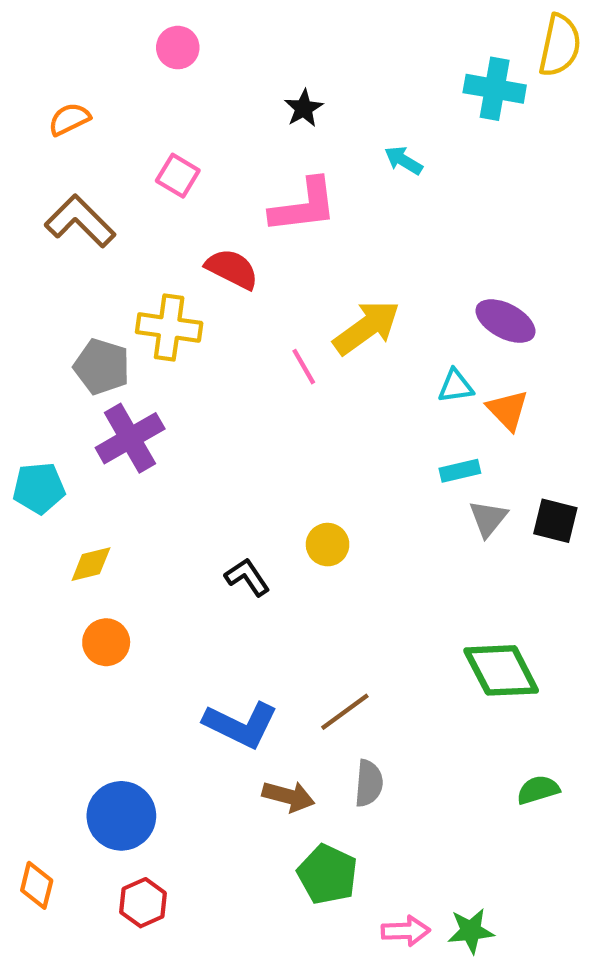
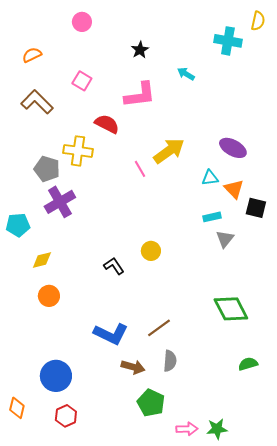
yellow semicircle: (560, 45) -> (258, 21), size x0.7
black square: (555, 521) -> (256, 208), moved

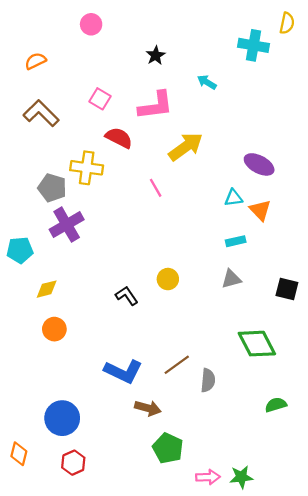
pink square: (82, 81) -> (100, 99), moved
yellow arrow: (169, 151) -> (186, 147), moved
black square: (256, 208) -> (287, 289), moved
gray triangle: (225, 239) -> (231, 279), moved, turned 36
gray semicircle: (170, 361) -> (208, 380), moved

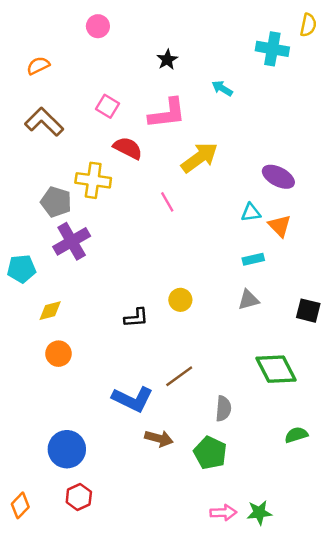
black L-shape: (127, 296) -> (136, 318), turned 120
brown line: (177, 365) -> (179, 376), moved
green pentagon: (168, 448) -> (210, 453), moved
orange diamond: (19, 454) -> (20, 505), moved, turned 30

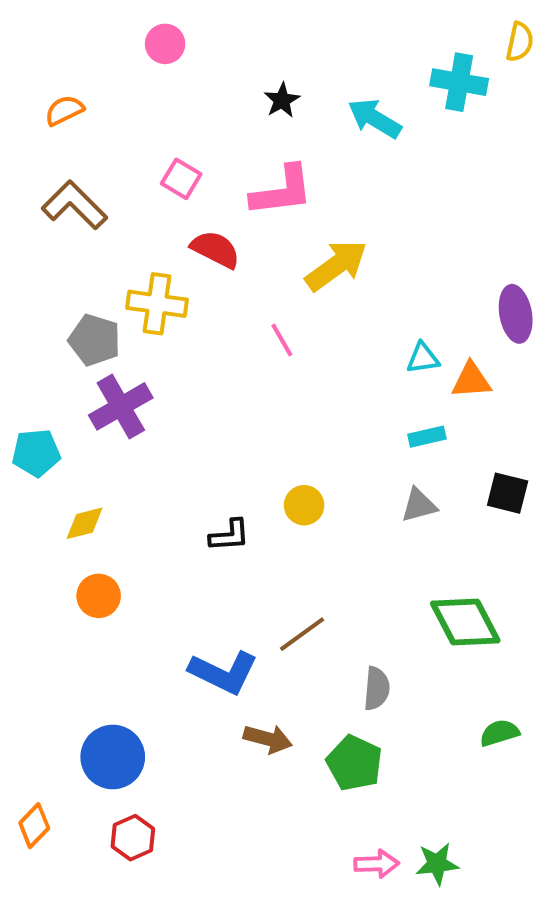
cyan arrow: (222, 88) -> (375, 118), moved, size x1.5
purple ellipse: (278, 177) -> (516, 314), moved, turned 52
orange triangle: (280, 226) -> (471, 380), turned -50
black square: (308, 311) -> (508, 493), moved
orange diamond: (20, 505) -> (34, 826), moved

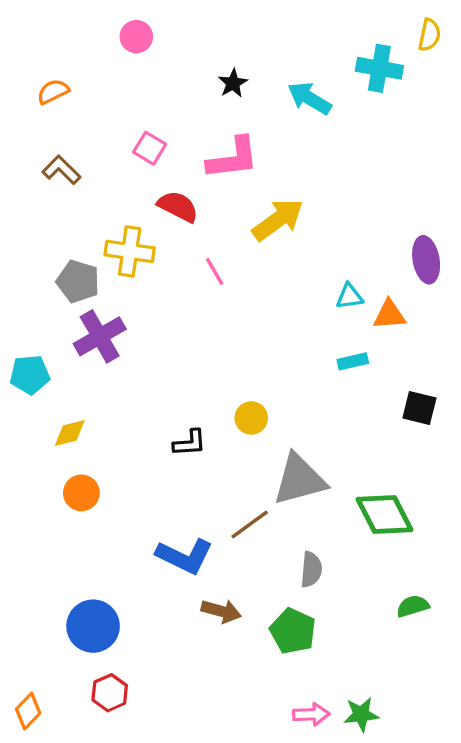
brown L-shape: (74, 205) -> (61, 170), size x0.7
pink line: (282, 340) -> (215, 271), moved
gray triangle: (419, 505) -> (300, 480), moved, size x1.8
orange diamond: (34, 826) -> (28, 711), moved

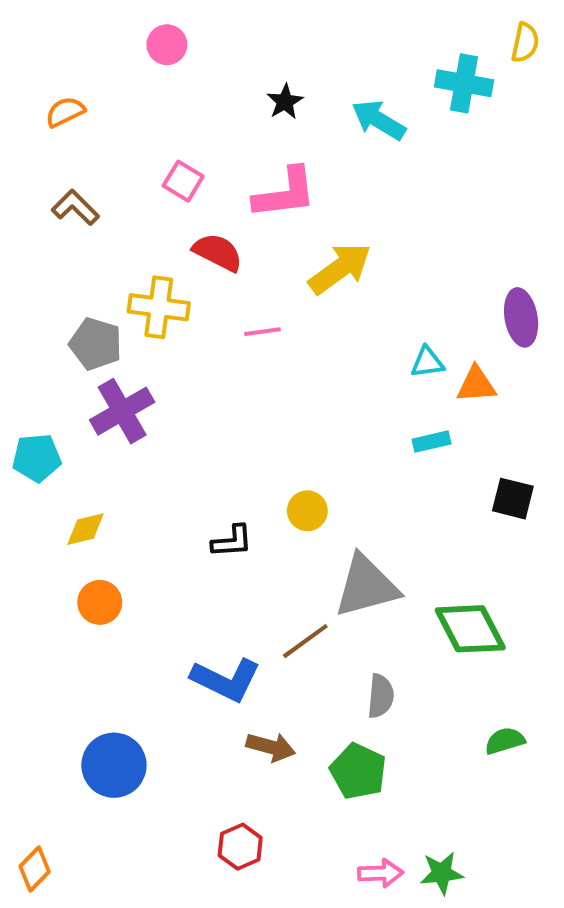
pink line: (215, 271) -> (263, 332), turned -68
red hexagon: (110, 693) -> (240, 847), moved

